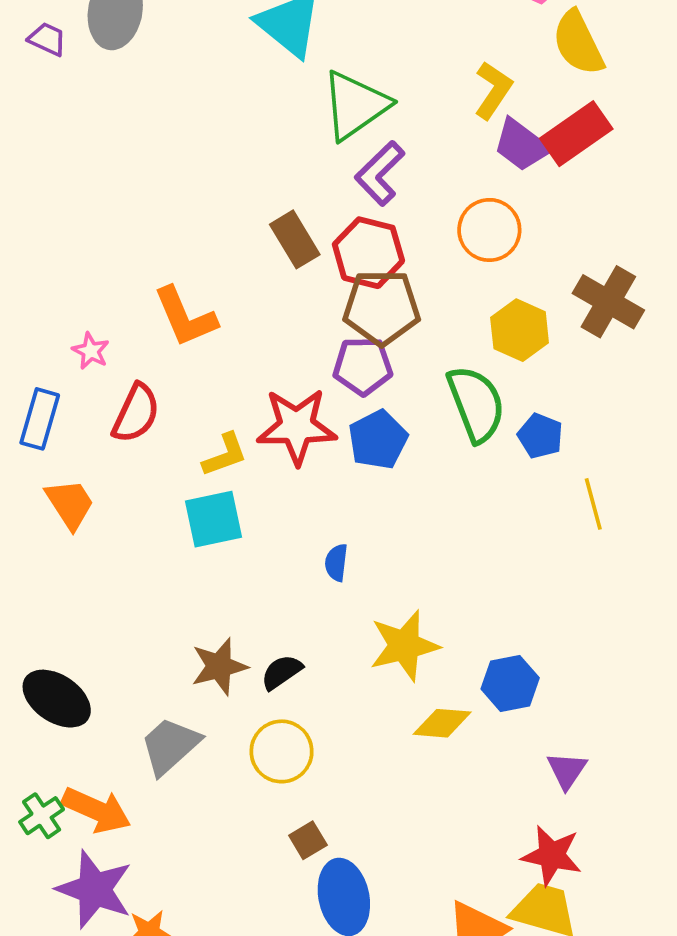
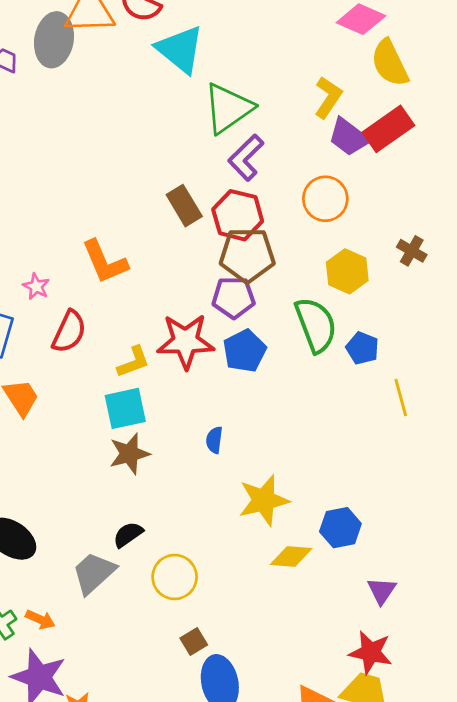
brown cross: (608, 302) -> (412, 251), size x0.6
brown star: (219, 666) -> (129, 454), moved
black semicircle: (282, 672) -> (128, 535), moved
orange arrow: (96, 810) -> (40, 619), size x0.6

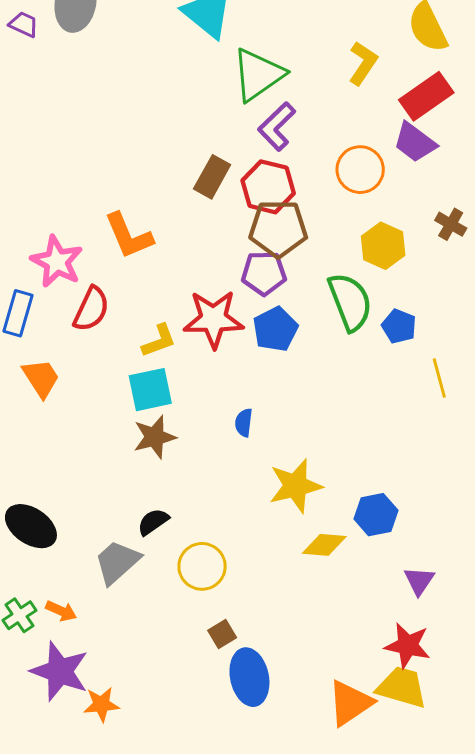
purple trapezoid: (349, 137) -> (415, 142), moved
brown rectangle: (184, 206) -> (212, 177), turned 60
pink star: (36, 286) -> (57, 262), size x1.8

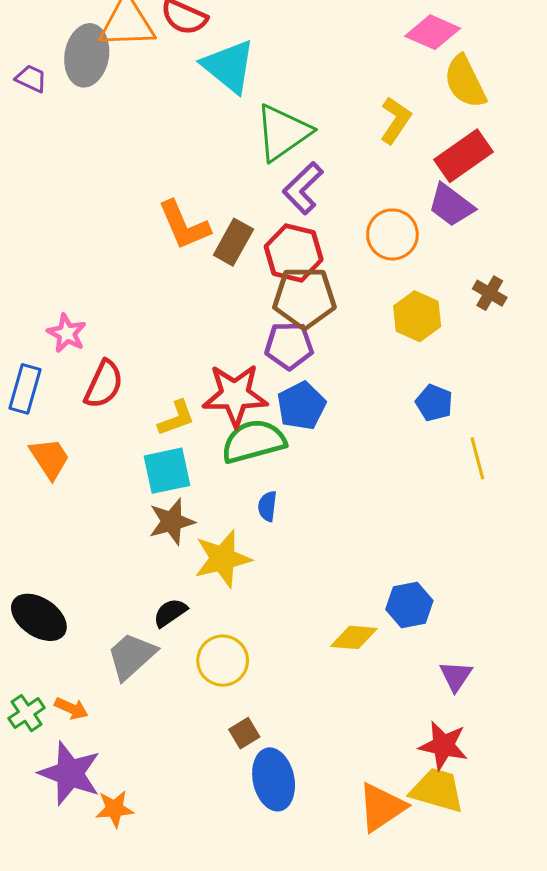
orange L-shape: (129, 236) -> (184, 225), moved
pink star: (57, 262) -> (67, 333), size x0.7
green semicircle: (350, 302) -> (254, 441), moved, turned -84
yellow star: (295, 486) -> (223, 559), moved

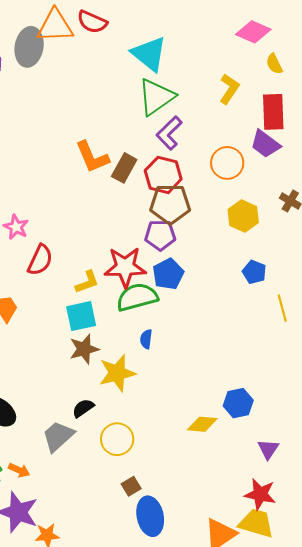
cyan triangle: (229, 66) -> (149, 54), moved
yellow semicircle: (465, 82) -> (274, 64), size x0.6
red rectangle: (463, 156) -> (273, 112), turned -57

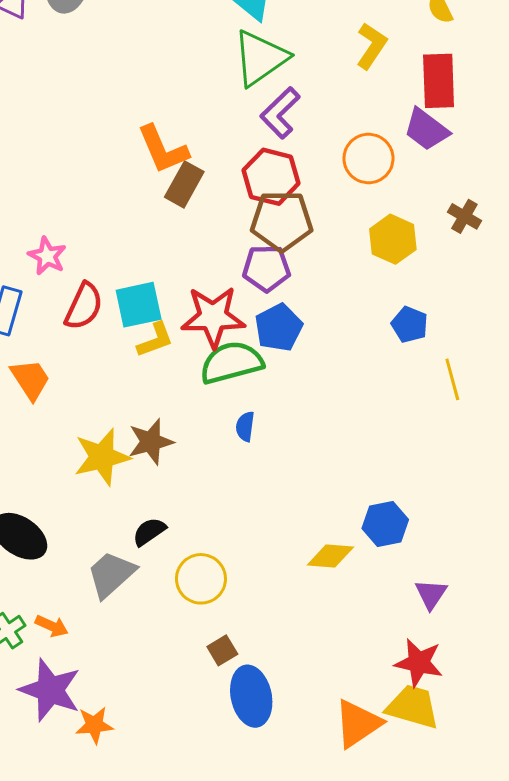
brown rectangle: (124, 168) -> (184, 184), moved
cyan square: (81, 316) -> (139, 305), moved
yellow star: (117, 373) -> (102, 457), moved

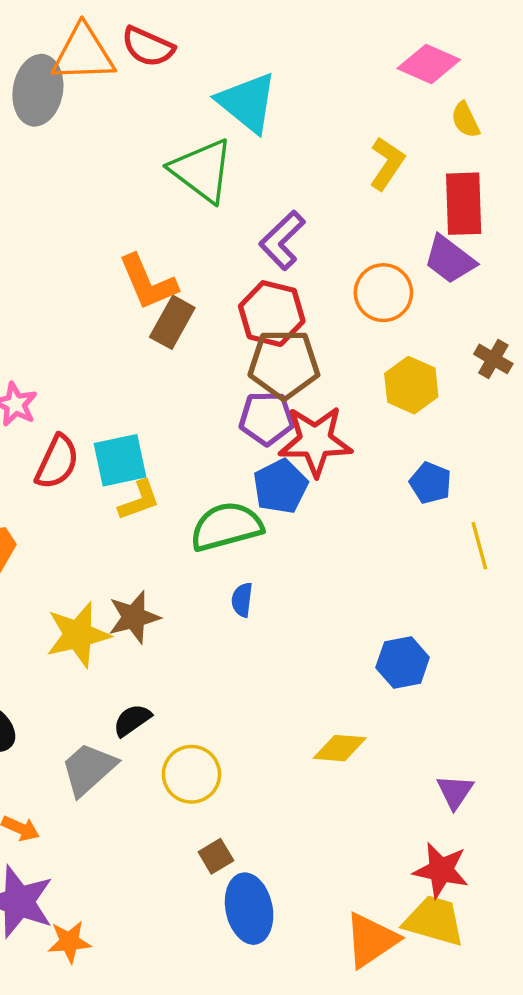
green triangle: (260, 58) -> (202, 171), moved, turned -48
red star: (213, 317) -> (315, 441), moved
blue hexagon: (385, 524) -> (403, 663), moved

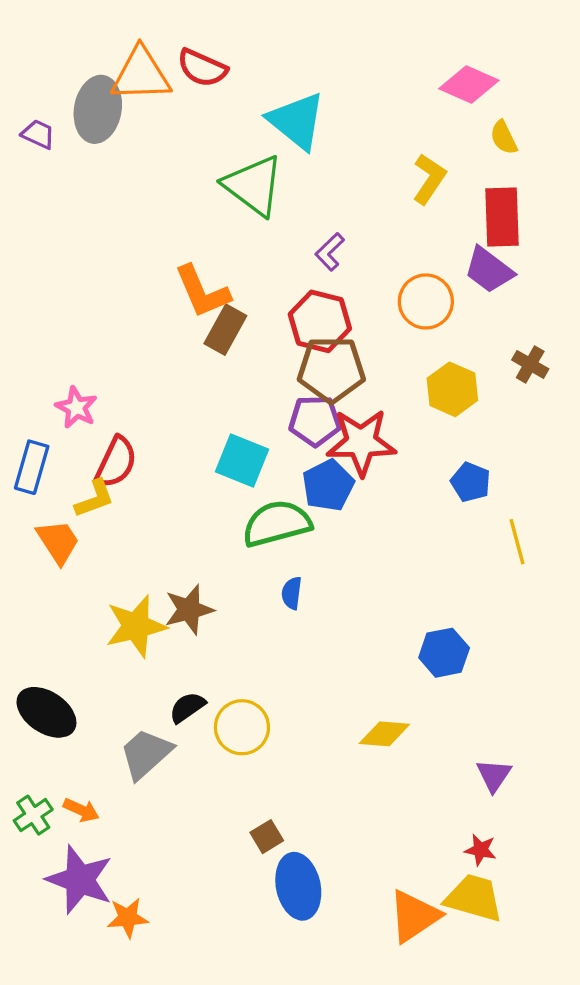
purple L-shape: (282, 240) -> (330, 252), size x0.7
cyan square: (120, 460) -> (242, 461), moved, turned 34
yellow L-shape: (139, 500) -> (95, 499), moved
yellow circle: (191, 774) -> (242, 727), moved
red star: (441, 870) -> (481, 850), size x0.6

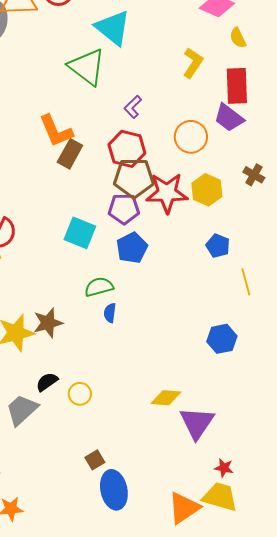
red star: (361, 442) -> (167, 193), moved
green semicircle: (277, 523) -> (99, 287), moved, size x0.7
blue hexagon: (444, 653) -> (222, 339), moved
yellow circle: (242, 727) -> (80, 394), size x0.7
purple triangle: (494, 775) -> (197, 423), moved, size x1.6

